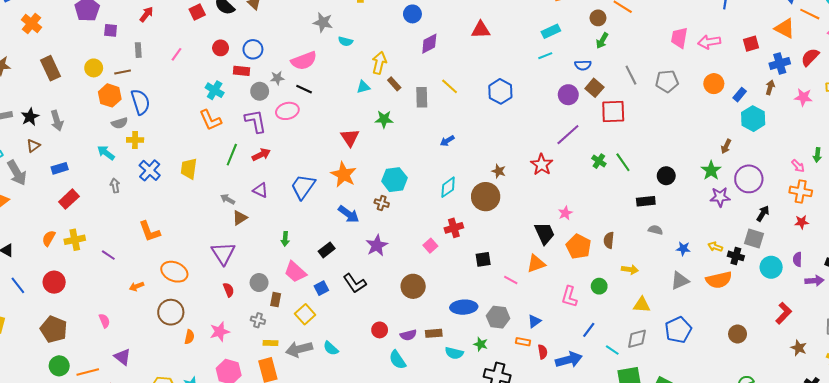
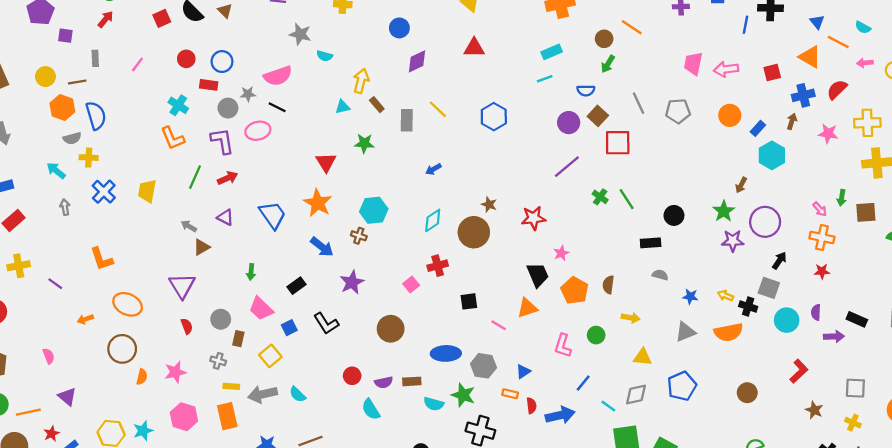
red star: (542, 165) -> (533, 218), moved, turned 30
blue trapezoid: (303, 187) -> (273, 215), turned 108
green star: (481, 344) -> (463, 395), size x1.5

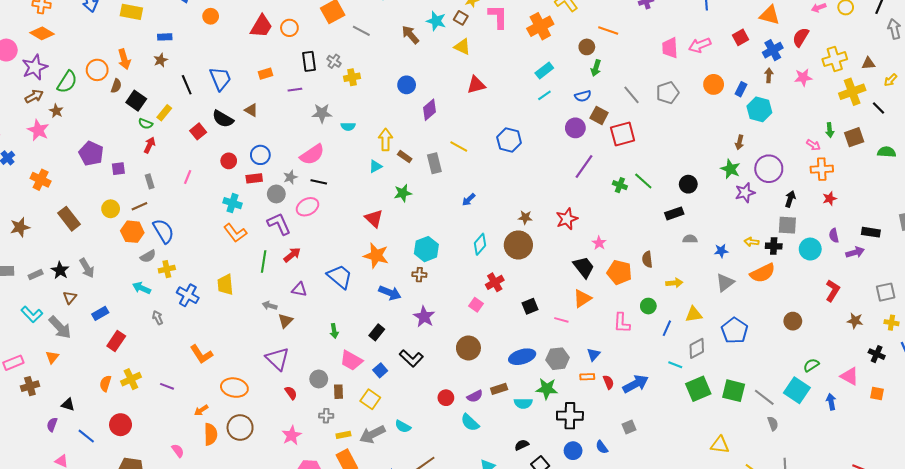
orange semicircle: (142, 377) -> (211, 434), moved, size x1.5
blue line: (583, 383) -> (667, 328), moved

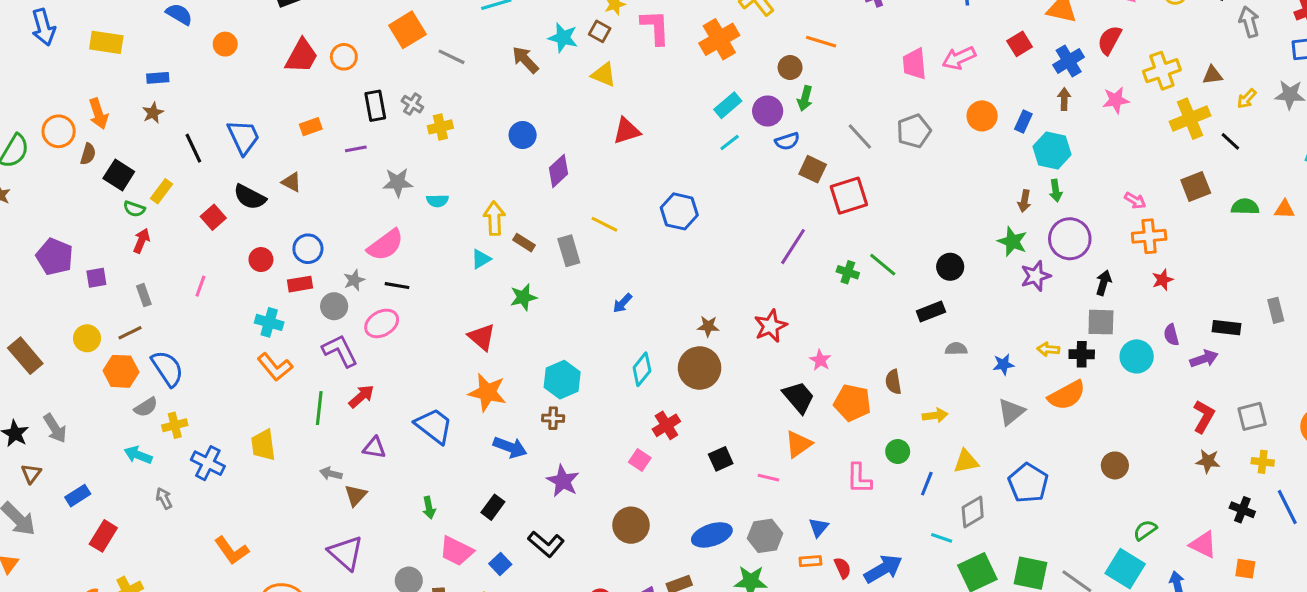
purple circle: (575, 128) -> (768, 111), moved
green arrow: (830, 130) -> (1056, 191), moved
red L-shape: (833, 291) -> (1204, 416), moved

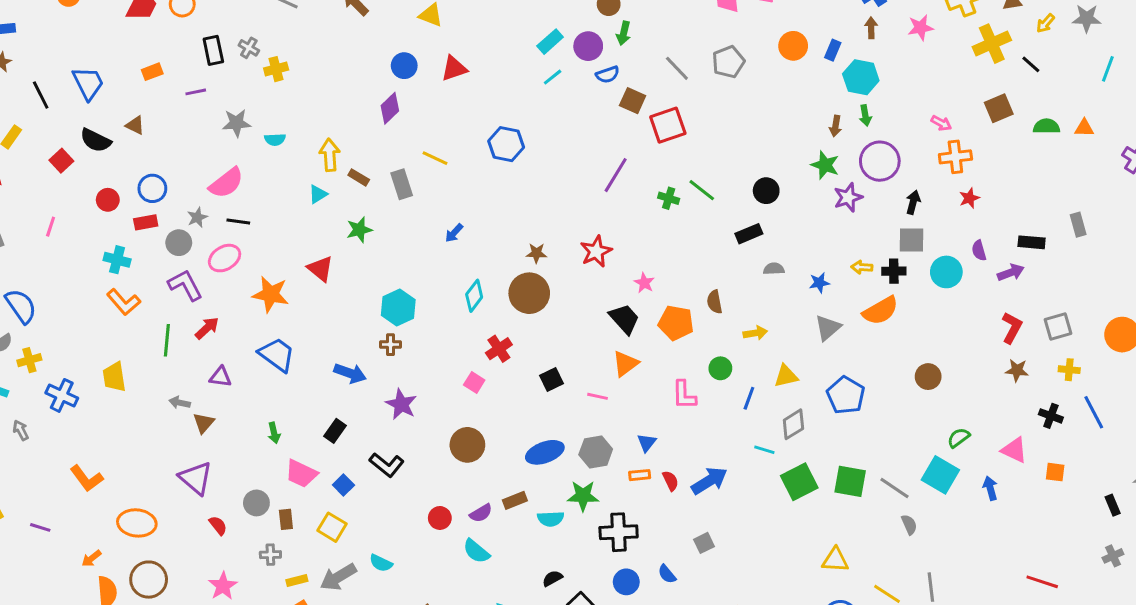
blue circle: (523, 135) -> (404, 66), moved
orange star: (487, 392) -> (271, 294), moved

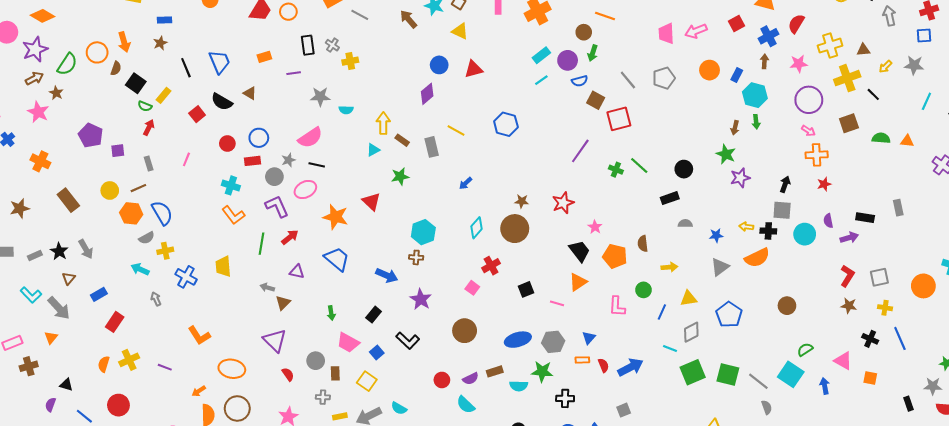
purple circle: (880, 161) -> (809, 100), moved
black cross: (619, 532) -> (565, 398), size x0.7

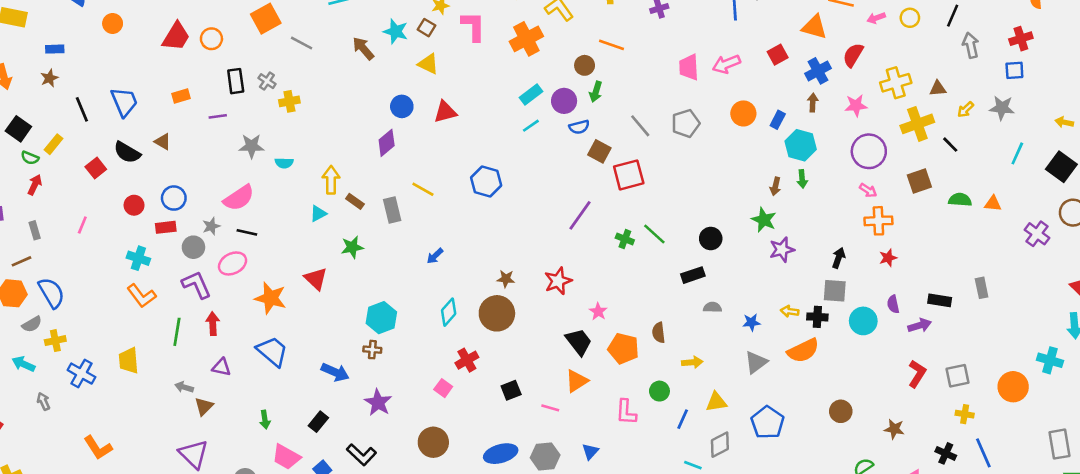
red arrow: (290, 237) -> (213, 324), turned -54
brown star: (849, 306) -> (894, 429), moved

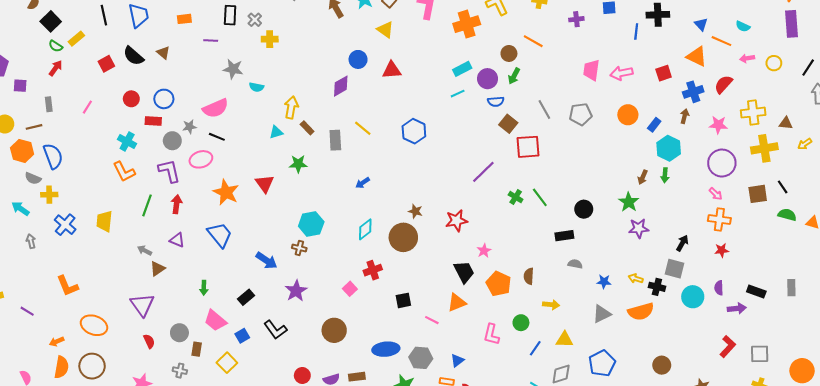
black line: (950, 145) -> (783, 187), moved
gray semicircle: (32, 324) -> (33, 178), turned 42

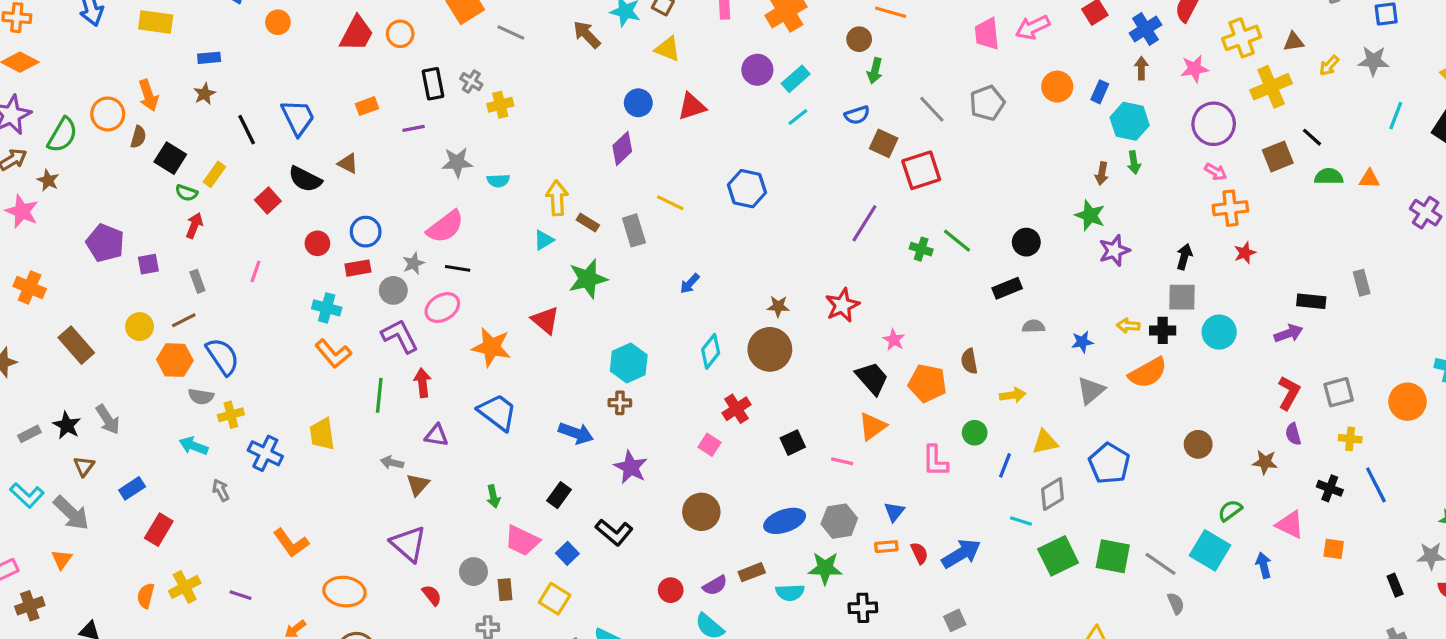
purple circle: (487, 79) -> (757, 70), moved
green star: (298, 164) -> (588, 279), size x1.4
purple semicircle: (719, 288) -> (1293, 434), moved

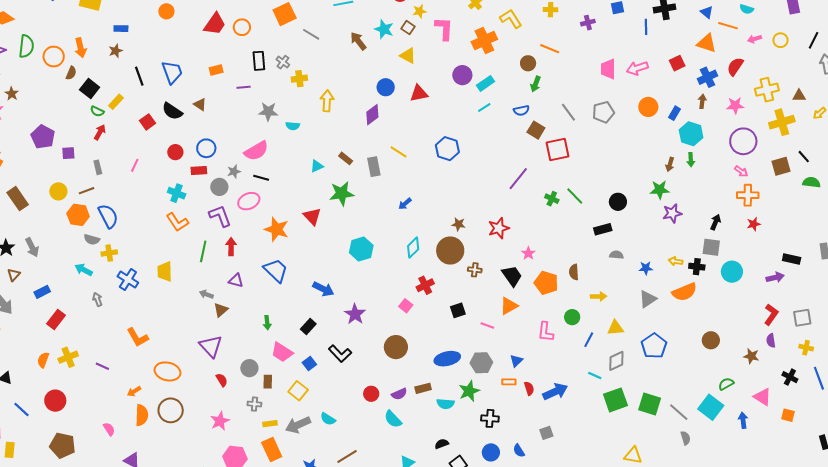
green semicircle: (62, 135) -> (26, 46), moved, turned -30
yellow arrow: (557, 198) -> (327, 101), moved
green star: (1090, 215) -> (660, 190), turned -30
brown cross: (620, 403) -> (475, 270), moved
green star: (825, 568) -> (469, 391), turned -30

